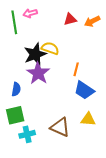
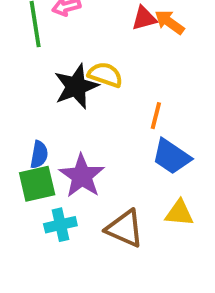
orange arrow: (92, 21) -> (170, 22), moved, turned 63
purple star: (38, 73) -> (82, 176), moved
green square: (15, 115) -> (37, 184), moved
cyan cross: (27, 134) -> (60, 225), moved

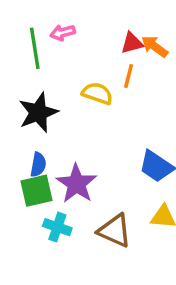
black star: (76, 86) -> (38, 112), moved
orange line: (156, 116) -> (129, 76), moved
cyan cross: (60, 225) -> (57, 227), turned 32

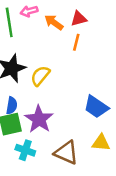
orange arrow: (155, 46) -> (54, 22), moved
yellow semicircle: (97, 93) -> (40, 76), moved, turned -70

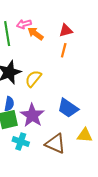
orange arrow: (54, 22) -> (35, 34), moved
blue trapezoid: (96, 107) -> (68, 108), moved

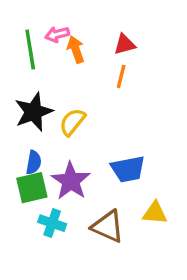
orange arrow: (35, 34) -> (76, 49), turned 35
blue trapezoid: (68, 108) -> (128, 169), turned -45

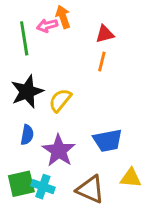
orange arrow: (76, 49) -> (63, 17), moved
green square: (32, 188) -> (21, 184), moved

